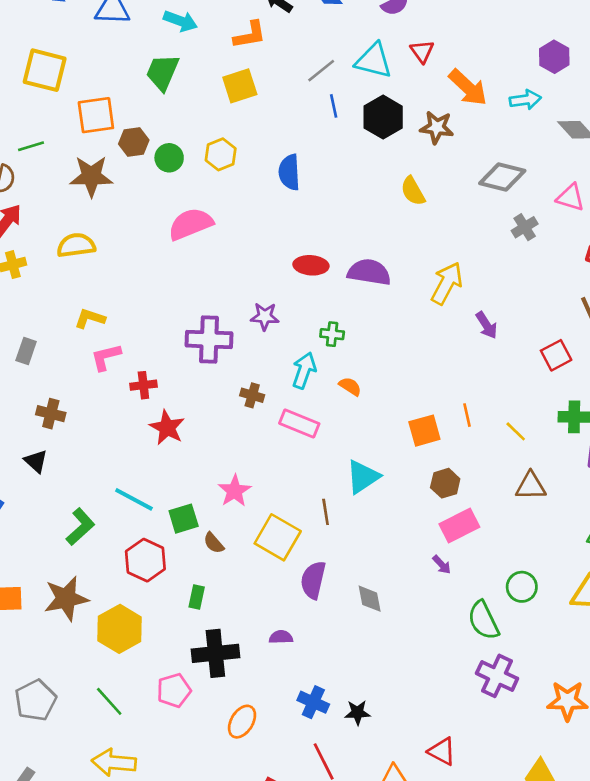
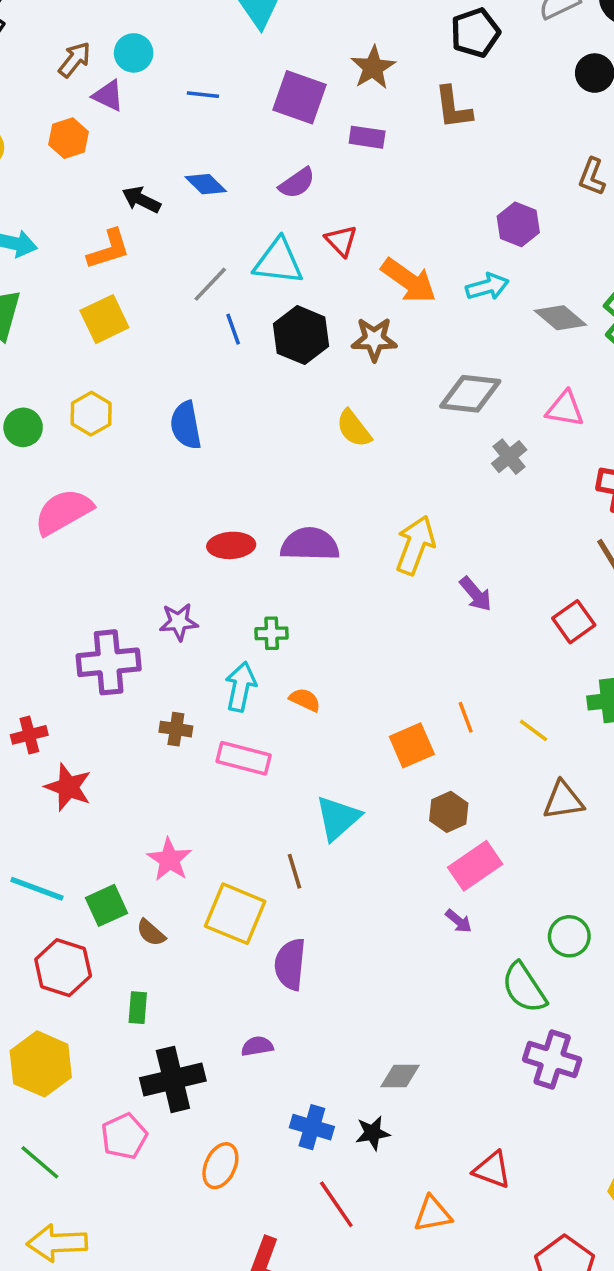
gray diamond: (370, 599) -> (400, 1076), moved, turned -72

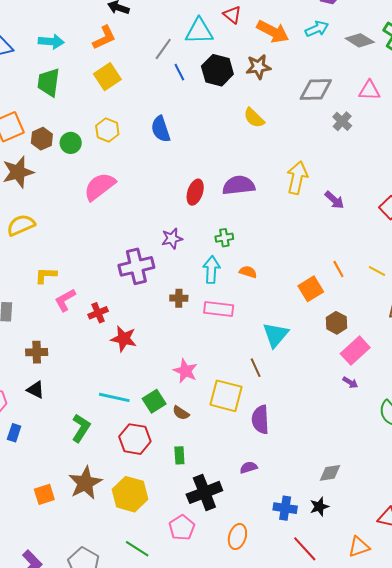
red ellipse: (231, 545) -> (195, 192), turned -60

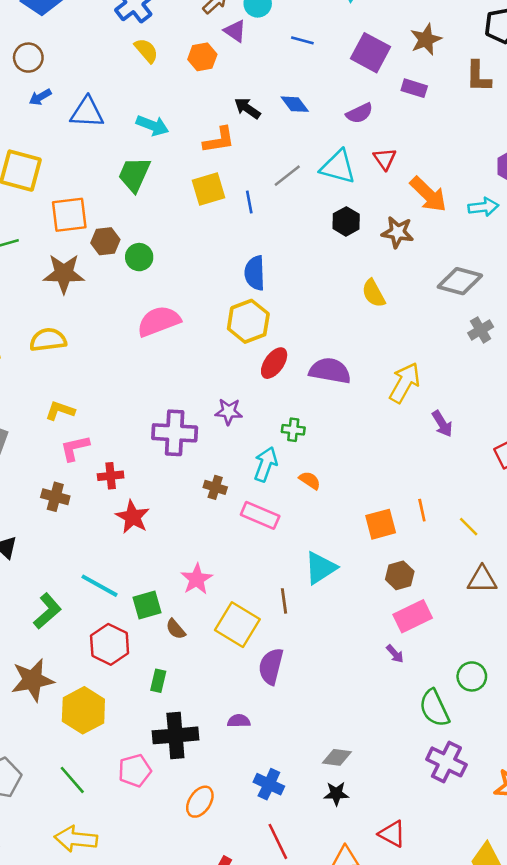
black hexagon: (217, 70) -> (346, 221), size x0.7
blue line: (179, 72) -> (249, 202), moved
yellow hexagon: (107, 130) -> (248, 321), moved, size x1.4
brown cross: (37, 352) -> (55, 497), moved
black star: (319, 507) -> (336, 794), moved

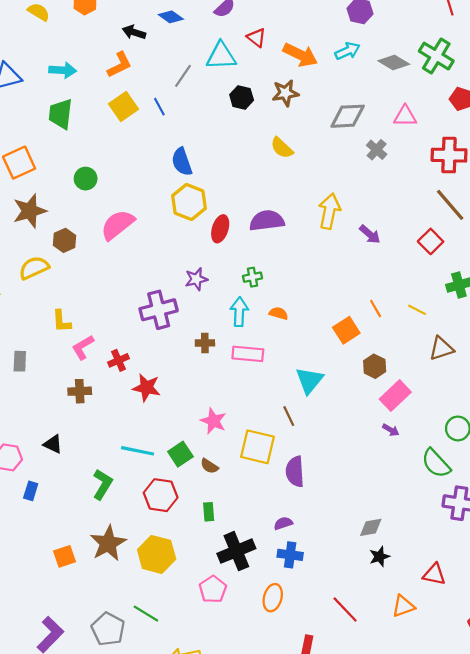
brown hexagon: (105, 241) -> (64, 240), moved
yellow L-shape: (60, 411) -> (62, 321), turned -95
green line: (72, 780) -> (146, 614), moved
blue cross: (269, 784) -> (290, 555), moved

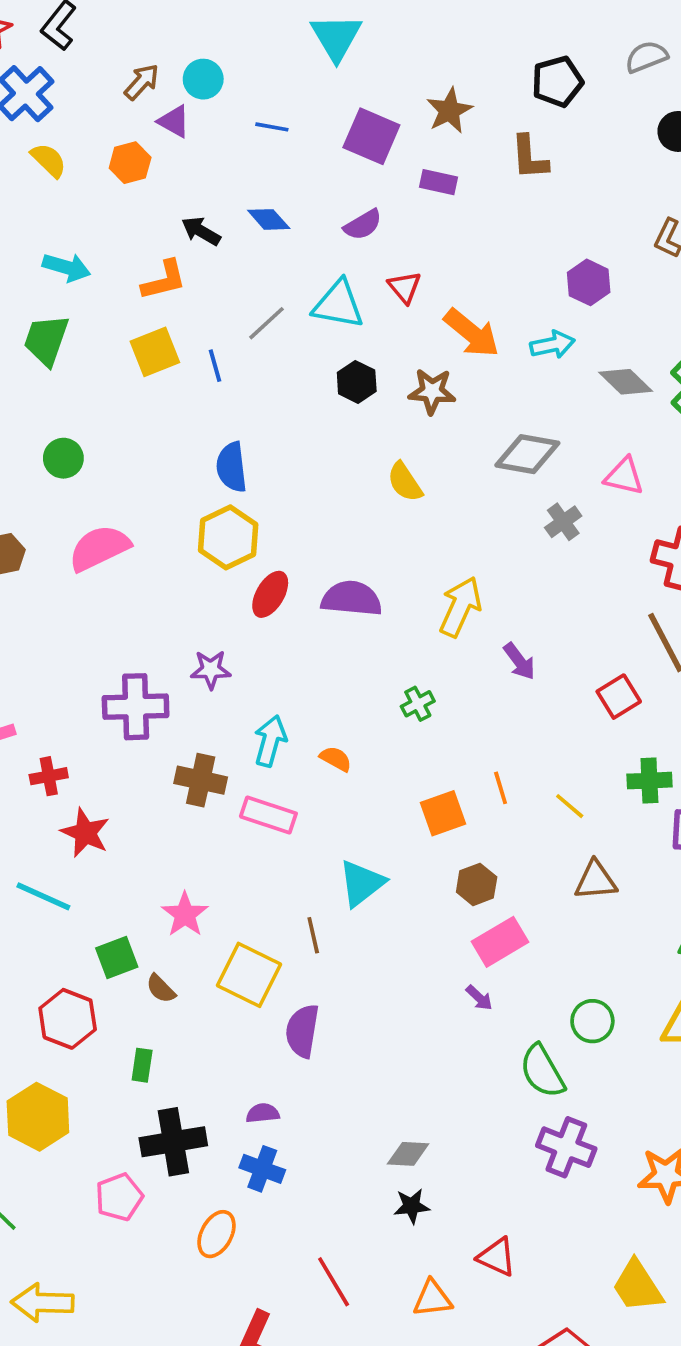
green cross: (252, 277) -> (418, 704), moved, turned -30
brown cross: (205, 343) -> (201, 780), size x1.5
cyan line: (138, 451) -> (43, 896), moved

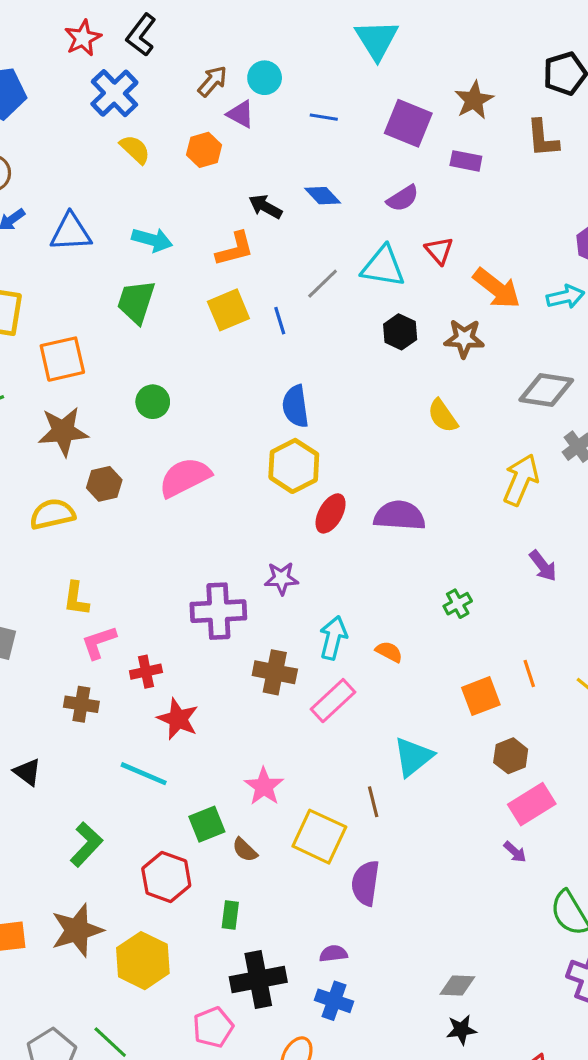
yellow arrow: (460, 607) -> (521, 480), moved
pink rectangle: (268, 815) -> (333, 701), turned -60

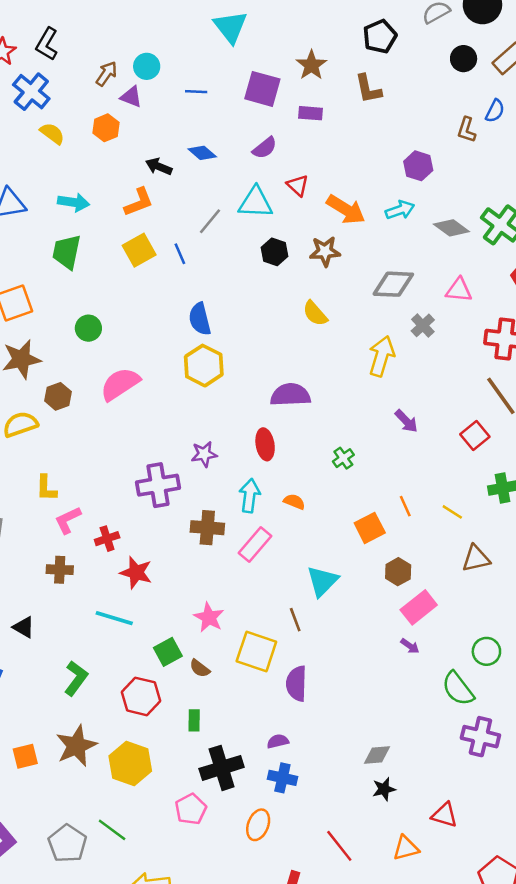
red ellipse: (331, 513) -> (265, 444), moved, turned -32

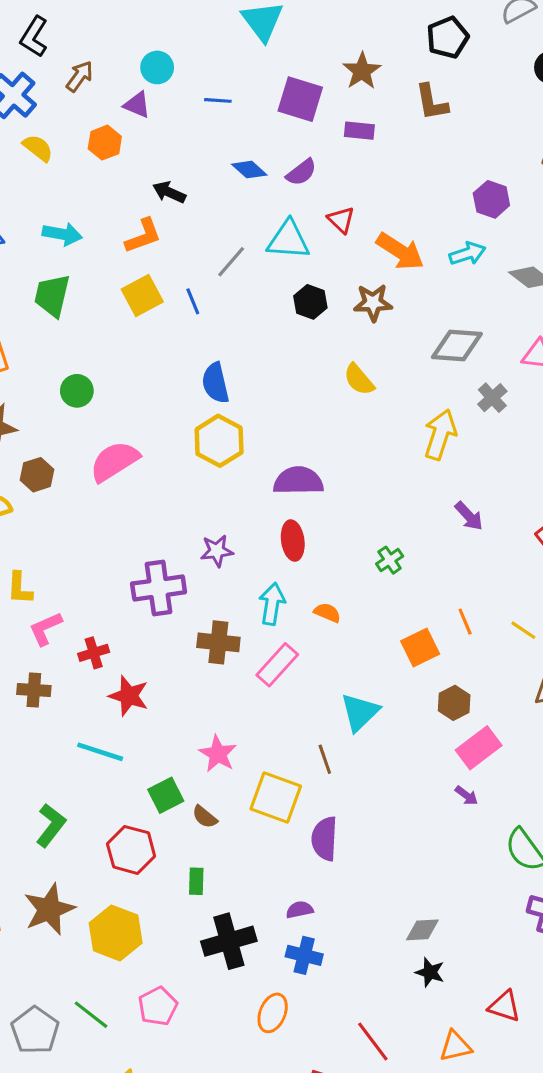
brown arrow: (106, 74) -> (80, 76), moved
blue diamond: (202, 153) -> (249, 170), moved
purple semicircle: (290, 395) -> (298, 481), moved
black star: (384, 789) -> (430, 972), turned 30
pink pentagon: (191, 809) -> (158, 1006), moved

